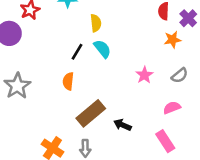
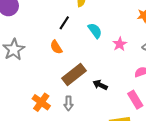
cyan semicircle: (102, 49) -> (95, 31), moved
orange semicircle: (68, 81) -> (56, 47), turned -40

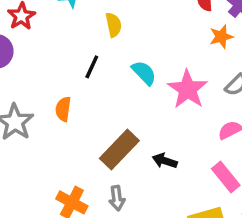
pink star: (120, 44) -> (188, 89), size x1.6
orange semicircle: (56, 47) -> (63, 109), moved, turned 48

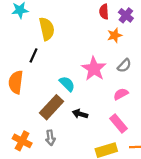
yellow semicircle: (114, 25) -> (47, 29), size x1.5
cyan semicircle: (144, 73) -> (67, 84), moved
orange semicircle: (63, 109) -> (16, 82), size x1.5

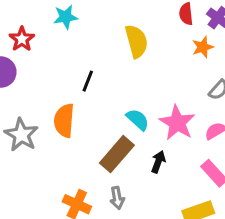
yellow semicircle: (47, 29) -> (136, 41), moved
pink star: (94, 69) -> (177, 123), moved
black arrow: (80, 114) -> (158, 162), turned 96

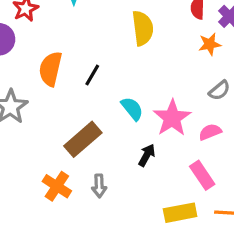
black line: (88, 81) -> (92, 75), moved
orange semicircle: (64, 120) -> (50, 69), moved
brown rectangle: (117, 154) -> (83, 139), moved

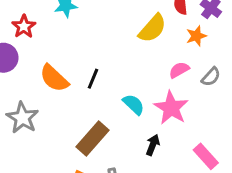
yellow semicircle: (143, 28) -> (152, 28), moved, turned 56
orange semicircle: (50, 69) -> (54, 78), turned -52
pink semicircle: (210, 132) -> (179, 70), moved

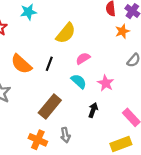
yellow semicircle: (152, 28) -> (66, 33), moved
pink semicircle: (179, 70) -> (83, 58), moved
pink star: (171, 108) -> (106, 83), size x0.7

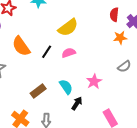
pink semicircle: (83, 58) -> (69, 53), moved
cyan semicircle: (79, 81) -> (66, 87), moved
brown rectangle: (50, 106) -> (38, 91), size x0.7

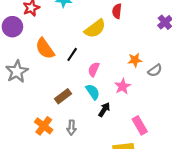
red semicircle: (114, 15) -> (117, 11), moved
orange star: (120, 38) -> (135, 60), moved
pink semicircle: (69, 53) -> (94, 69), moved, turned -48

